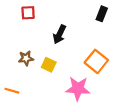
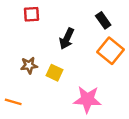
black rectangle: (102, 14) -> (103, 20), moved, turned -56
orange square: (96, 61) -> (111, 51), moved

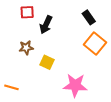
black arrow: (67, 39) -> (46, 25), moved
brown star: (29, 65) -> (26, 48), moved

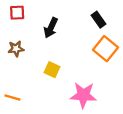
red square: (27, 12) -> (17, 13), moved
brown star: (26, 48) -> (16, 49), moved

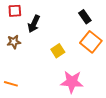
black arrow: (51, 28) -> (34, 24), moved
yellow square: (52, 70) -> (58, 51), moved, turned 32

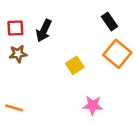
red square: (15, 11) -> (15, 28), moved
pink star: (72, 82) -> (93, 105), size x0.7

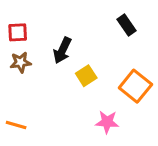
black arrow: (44, 31) -> (62, 50), moved
orange square: (117, 54) -> (135, 86), moved

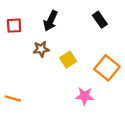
black arrow: (62, 50) -> (51, 21), moved
brown star: (21, 62) -> (41, 49), moved

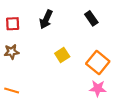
brown star: (41, 49) -> (12, 52), moved
pink star: (85, 96) -> (98, 88), moved

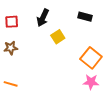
black rectangle: (91, 18) -> (85, 17), turned -40
yellow square: (62, 55) -> (58, 37), moved

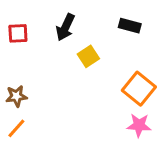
brown star: (11, 48) -> (16, 96), moved
orange line: (11, 84) -> (16, 128), turned -64

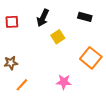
pink star: (139, 125) -> (64, 82), moved
orange line: (16, 128) -> (22, 85), moved

